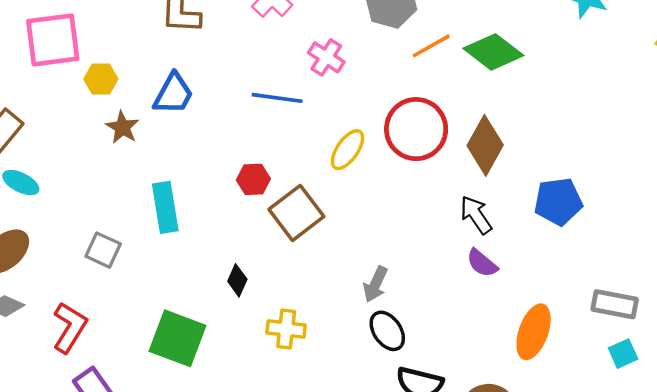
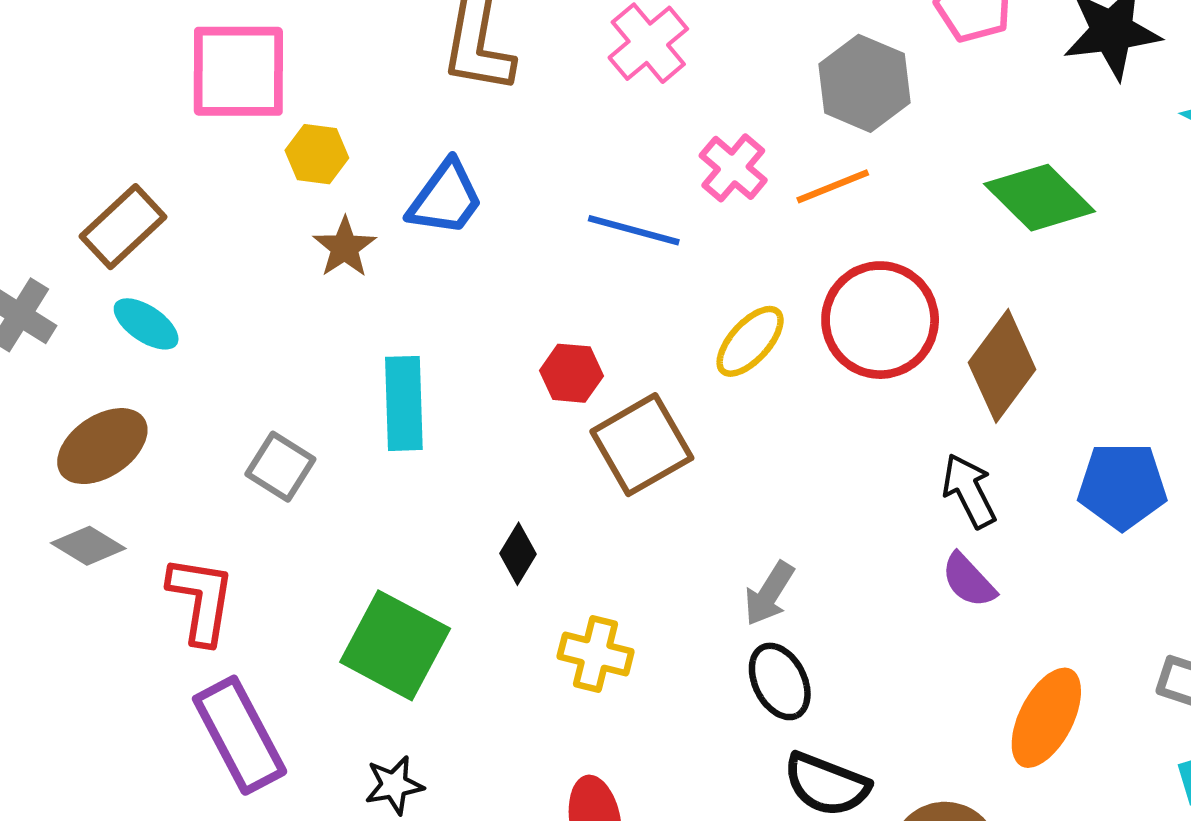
orange line: (431, 46) -> (833, 186), moved
red L-shape: (70, 327) -> (201, 600), turned -30

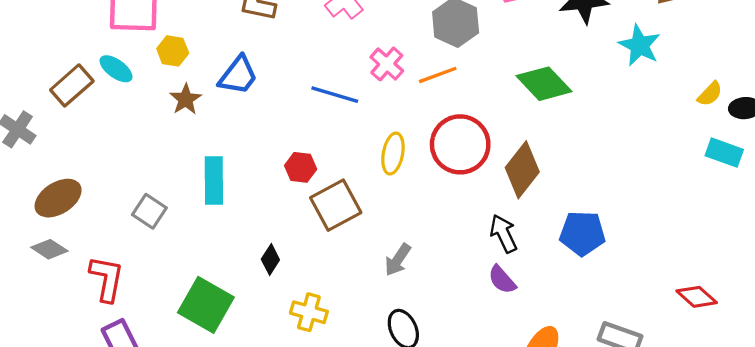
cyan ellipse: (146, 324) -> (116, 69), moved
yellow ellipse: (750, 341) -> (393, 154), turned -33
gray arrow: (769, 594) -> (398, 260), moved

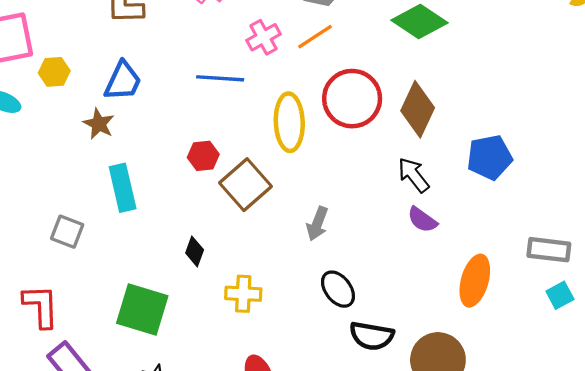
pink cross: (387, 64) -> (264, 37), turned 32
brown star: (186, 99) -> (99, 124), moved
yellow ellipse: (393, 154) -> (289, 122), size x1.4

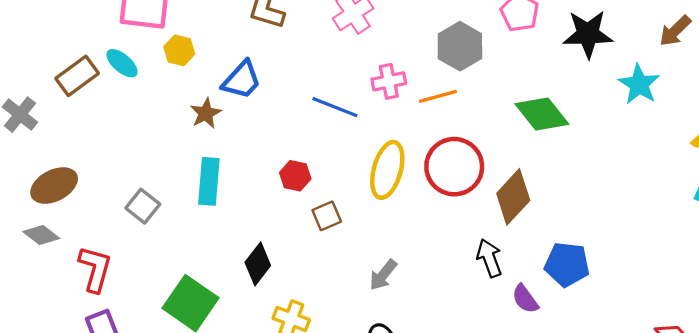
brown square: (246, 185) -> (327, 216), size x0.6
purple semicircle: (422, 220) -> (525, 299), moved
black diamond: (195, 251) -> (258, 264), size x1.4

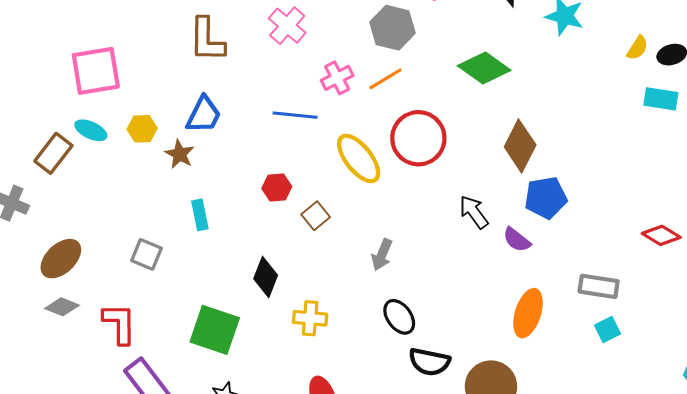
yellow hexagon: (179, 50) -> (142, 129), moved
yellow ellipse: (387, 170) -> (359, 158), turned -38
cyan rectangle: (209, 181) -> (200, 215), size x0.7
brown diamond: (513, 197) -> (520, 146), moved

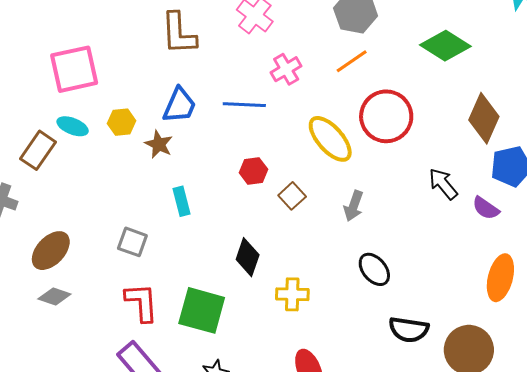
pink cross: (337, 78) -> (286, 69), moved
blue line: (295, 115) -> (244, 105), moved
gray arrow: (382, 255) -> (354, 206), moved
black ellipse: (399, 317) -> (374, 269), moved
red L-shape: (119, 324) -> (142, 302), moved

